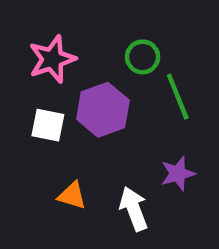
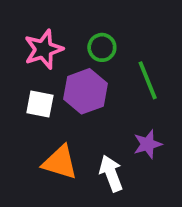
green circle: (143, 57) -> (102, 47), moved
orange triangle: (72, 196) -> (60, 162), size x1.5

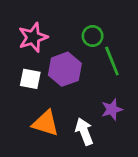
green circle: (102, 47) -> (93, 36), moved

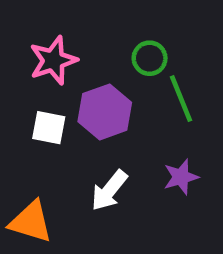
orange triangle: (45, 123) -> (31, 222), moved
white arrow: (84, 132) -> (109, 190), moved, turned -120

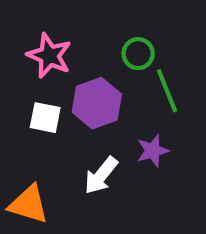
pink star: (53, 60) -> (49, 56), turned -30
purple star: (181, 177) -> (153, 151), moved

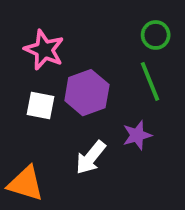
green circle: (138, 54) -> (156, 35), moved

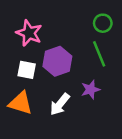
orange triangle: (26, 184) -> (20, 103), moved

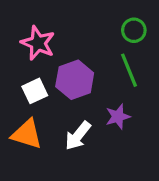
white square: (27, 70) -> (35, 91), turned -36

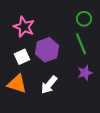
purple star: (118, 117) -> (85, 73), moved

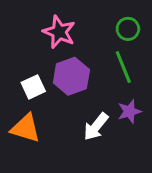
pink star: (24, 27) -> (59, 32), moved
white arrow: (49, 85) -> (96, 127), moved

